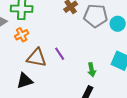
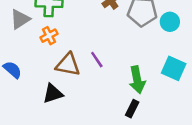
green arrow: (92, 70) -> (137, 80), size x1.5

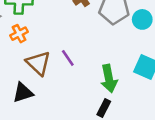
brown triangle: (68, 65) -> (38, 63), turned 32

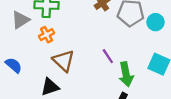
purple line: (68, 58) -> (108, 56), moved

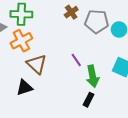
orange cross: (47, 35) -> (21, 41), size x1.5

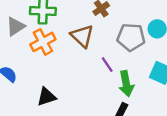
gray pentagon: (97, 21) -> (131, 37), moved
brown triangle: (37, 64) -> (82, 36), moved

